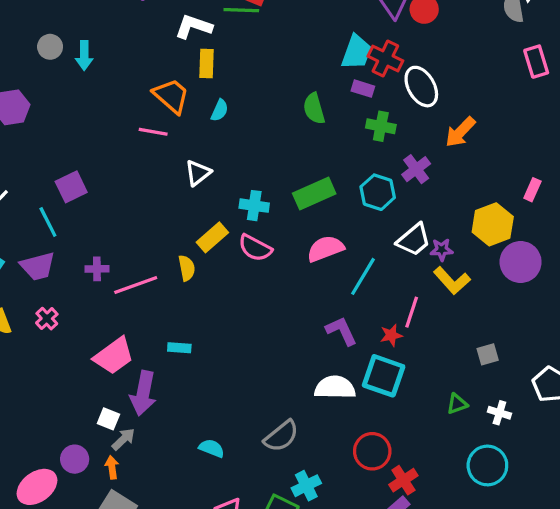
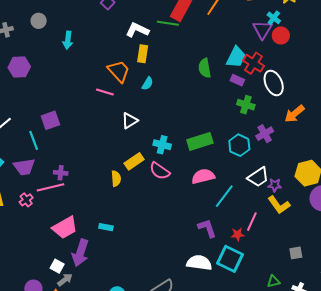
gray circle: (50, 47) -> (39, 21), moved
green semicircle: (314, 109) -> (205, 68), moved
pink line: (136, 285) -> (50, 187), moved

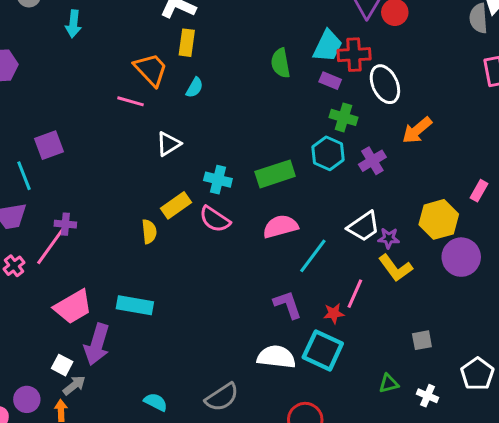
red cross: (253, 63) -> (354, 55), turned -35
cyan hexagon: (239, 145) -> (328, 153), moved
pink line: (50, 187) -> (50, 246), turned -40
cyan rectangle: (106, 227) -> (135, 305), size x1.6

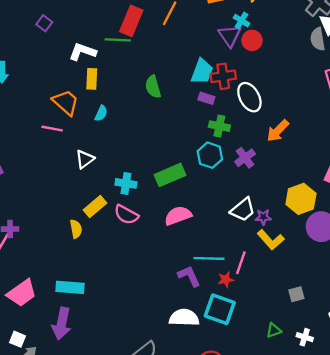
green semicircle: (281, 63) -> (153, 87), moved
cyan line: (313, 256) -> (209, 258), moved, turned 60
purple arrow: (97, 344) -> (62, 324), moved

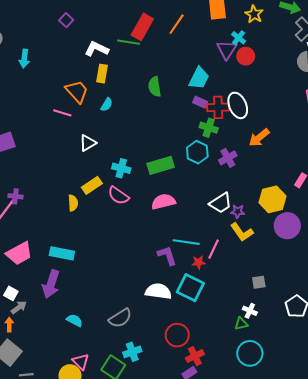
red cross: (223, 76) -> (218, 107), moved
green triangle: (274, 330) -> (241, 324), moved
white cross: (305, 337) -> (250, 311), moved

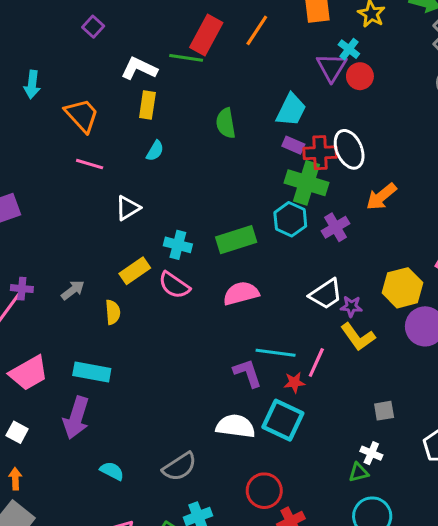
orange trapezoid: (77, 91) -> (82, 115), moved
green cross: (209, 128) -> (307, 183), size x1.5
yellow semicircle: (73, 203) -> (113, 312), moved
gray arrow: (19, 307) -> (73, 290), moved

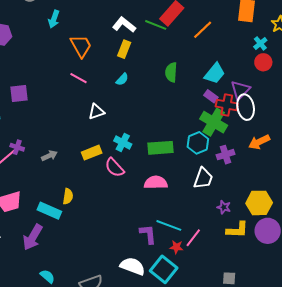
orange line: (257, 30) -> (203, 30), moved
purple triangle: (332, 67) -> (240, 90), moved
white trapezoid: (326, 294) -> (203, 178), moved, turned -50
yellow semicircle: (113, 312) -> (68, 196), moved
yellow L-shape: (358, 337) -> (237, 230), moved, turned -65

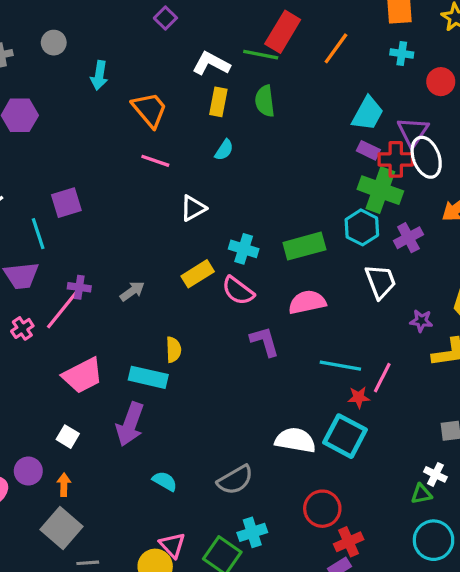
cyan cross: (260, 43) -> (402, 54), moved, turned -32
green semicircle: (171, 72) -> (265, 101), moved
white trapezoid: (203, 178) -> (380, 282), turned -30
purple L-shape: (148, 234) -> (265, 341), moved

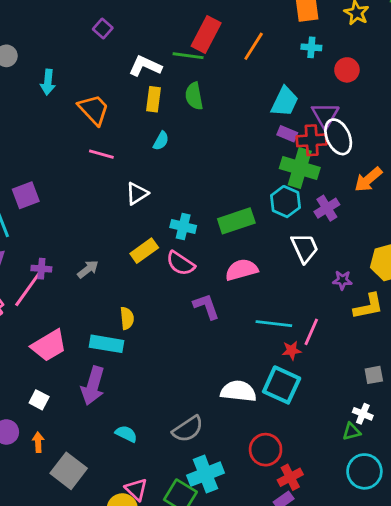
gray square: (61, 528) -> (69, 471), moved
cyan cross: (252, 532) -> (205, 474), size x1.4

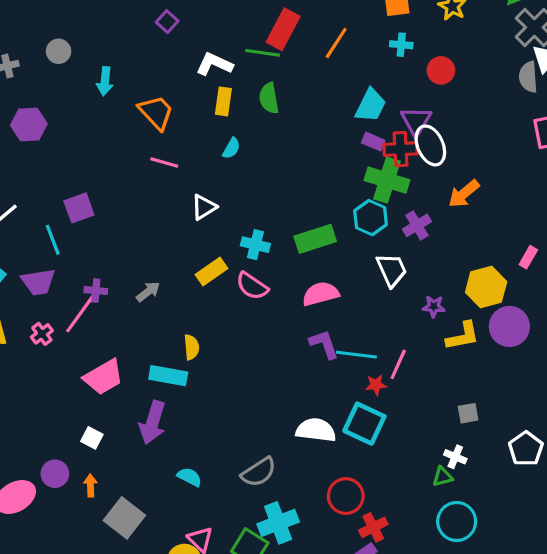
purple L-shape: (206, 306) -> (324, 344), moved

